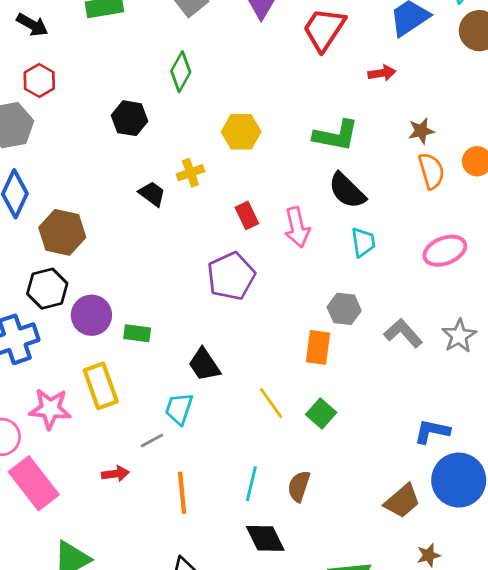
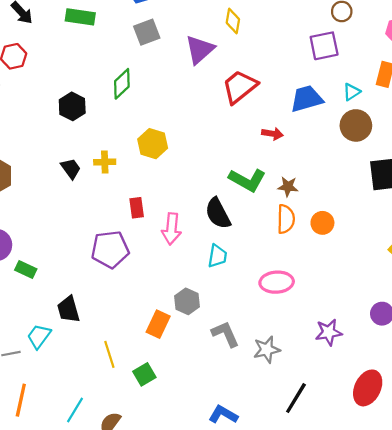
green L-shape: (336, 135) -> (247, 180), moved

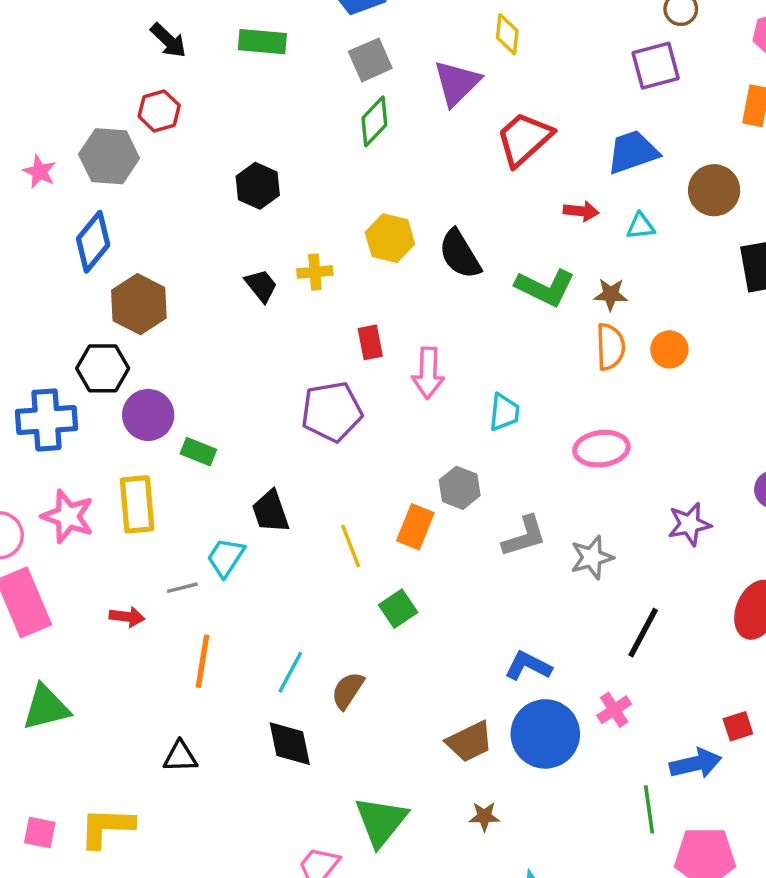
green diamond: (122, 84) -> (374, 121), moved
cyan triangle: (352, 92) -> (641, 226), moved, turned 30
black semicircle: (218, 213) -> (460, 254), moved
gray L-shape: (225, 334) -> (524, 536), turned 100
yellow line: (109, 354) -> (351, 546), moved

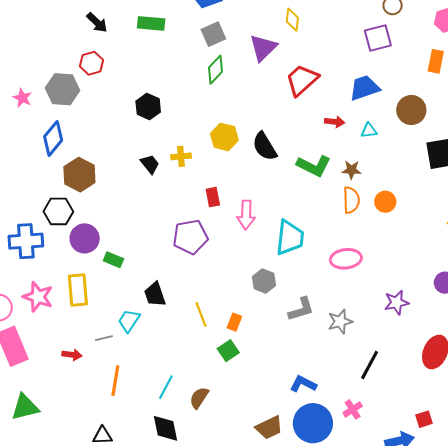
cyan trapezoid: (504, 412) -> (290, 238), size x1.6
orange rectangle: (415, 527) -> (234, 322), moved, size x0.7

